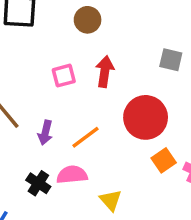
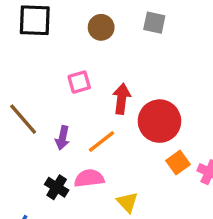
gray square: (171, 60) -> (154, 23), moved
red arrow: (105, 72) -> (122, 99), moved

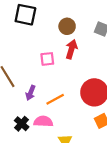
red arrow: (122, 99) -> (71, 49), moved

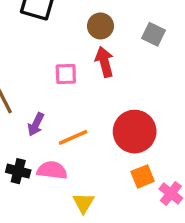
red arrow: (71, 49) -> (104, 62), turned -36
black cross: (22, 124) -> (18, 171), turned -32

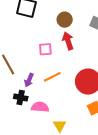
orange line: (73, 137) -> (52, 77), moved
black cross: (18, 171) -> (21, 98), moved

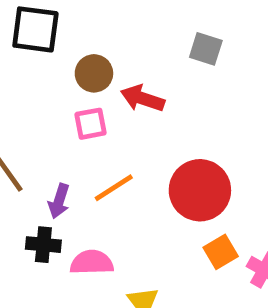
brown circle: (65, 20) -> (94, 73), moved
red arrow: (68, 41) -> (142, 98), turned -48

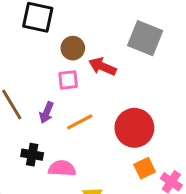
gray square: (206, 49) -> (145, 38), size x1.6
purple arrow: (59, 201) -> (47, 112), moved

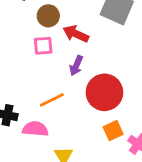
purple arrow: (47, 112) -> (76, 66), moved
orange line: (80, 122) -> (52, 100), moved

